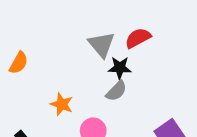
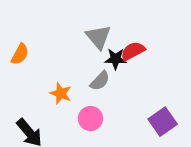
red semicircle: (138, 38) -> (133, 51), moved
gray semicircle: (116, 91) -> (100, 81), moved

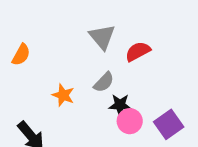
black star: (116, 59) -> (120, 105), moved
pink circle: (90, 119) -> (130, 121), moved

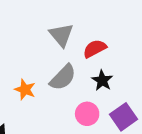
gray semicircle: (104, 82) -> (63, 77), size x1.4
black star: (120, 105) -> (102, 80), moved, turned 30

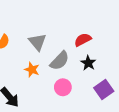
gray triangle: (61, 35) -> (37, 42), moved
pink circle: (87, 114) -> (63, 87), moved

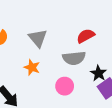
gray semicircle: (60, 61) -> (74, 58), moved, turned 40
black star: (88, 63) -> (99, 73), moved

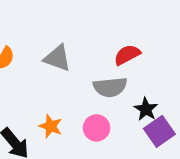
gray triangle: (38, 38) -> (57, 58), turned -30
orange star: (32, 67) -> (51, 126), moved

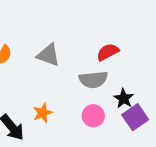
orange star: (51, 126) -> (43, 113), turned 30
pink circle: (97, 128) -> (93, 116), moved

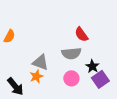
red semicircle: (108, 52) -> (81, 34), turned -98
gray triangle: (48, 55) -> (40, 62), moved

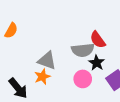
red semicircle: (81, 34) -> (98, 40), moved
black star: (92, 66) -> (97, 63), moved

